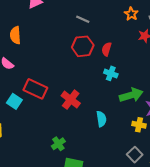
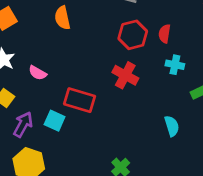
orange semicircle: (15, 35) -> (62, 18), moved
red cross: (71, 100) -> (125, 75), moved

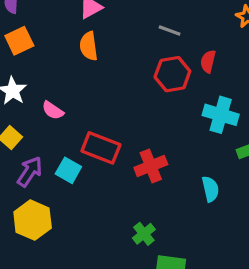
red semicircle: (165, 34) -> (208, 61), moved
cyan cross: (175, 65) -> (221, 115), size x1.5
red cross: (125, 75) -> (151, 166), moved, turned 35

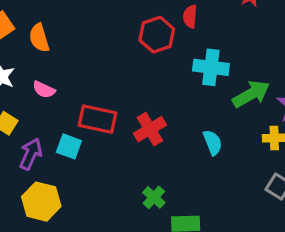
orange semicircle: (89, 46) -> (39, 38), moved

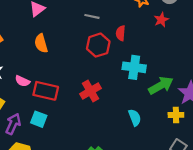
orange semicircle: (39, 38) -> (41, 43), moved
red rectangle: (98, 119) -> (46, 91), moved
red cross: (150, 129) -> (91, 91), moved

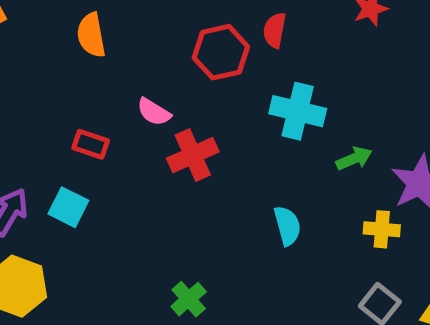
pink semicircle: (22, 81) -> (154, 112), moved
green arrow: (161, 85) -> (354, 158), size x0.6
red rectangle: (46, 91) -> (91, 144), size x0.6

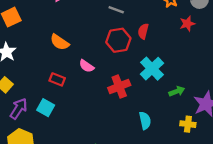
orange semicircle: (91, 35) -> (60, 42), moved, turned -48
cyan cross: (298, 111) -> (152, 69), turned 30
red cross: (193, 155) -> (119, 87), moved

